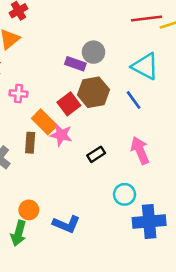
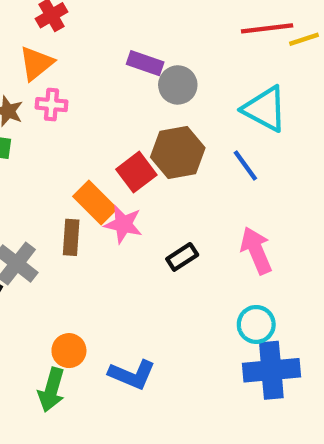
purple rectangle: (75, 64) -> (145, 63), moved
pink cross: (18, 93) -> (52, 105), moved
cyan circle: (125, 194) -> (256, 324), moved

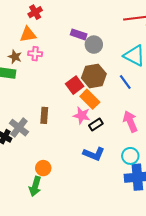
orange triangle: (36, 63) -> (28, 34), turned 30
orange rectangle: (95, 203) -> (90, 99), moved
pink star: (123, 224) -> (82, 115), moved
blue L-shape: (132, 375) -> (94, 154), moved

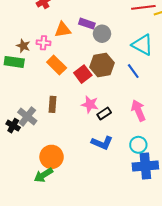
orange triangle: (28, 34) -> (63, 30), moved
orange rectangle: (90, 99) -> (57, 65), moved
orange circle: (43, 168) -> (52, 157), size x1.5
green arrow: (35, 186) -> (43, 175), turned 42

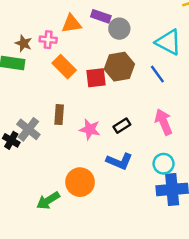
red square: (83, 74) -> (96, 78), turned 30
pink star: (90, 104) -> (90, 129), moved
orange circle: (52, 157) -> (80, 182), moved

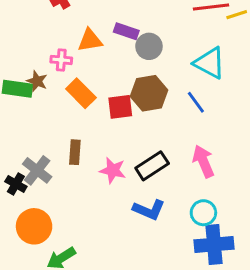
brown star: (24, 43) -> (37, 81), moved
black rectangle: (122, 126) -> (152, 166), size x1.5
orange circle: (80, 182) -> (34, 226), moved

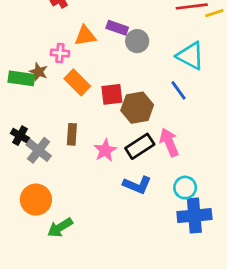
brown hexagon: (149, 93) -> (137, 108), moved
pink arrow: (203, 161) -> (169, 142), moved
pink star: (113, 170) -> (105, 150), turned 30
black cross: (16, 184) -> (20, 136), moved

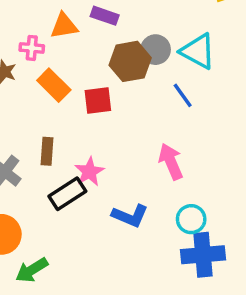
gray circle: (137, 41) -> (156, 50), moved
brown hexagon: (137, 108) -> (130, 61), moved
black rectangle: (140, 146) -> (67, 194), moved

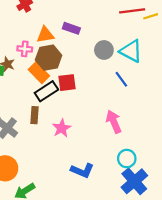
brown hexagon: (130, 61) -> (49, 58), moved
black rectangle: (67, 194) -> (46, 91), moved
blue L-shape: (130, 216) -> (82, 170), moved
blue cross: (203, 255) -> (134, 181), turned -36

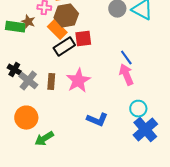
blue line: (121, 79) -> (126, 58), moved
brown rectangle: (34, 115) -> (51, 82), moved
pink star: (62, 128) -> (78, 81), size x1.4

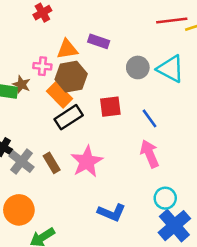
red square: (83, 39) -> (110, 107), moved
blue line: (126, 58) -> (150, 118), moved
brown rectangle: (51, 82) -> (52, 163), turned -35

